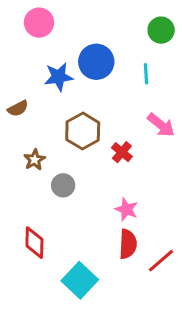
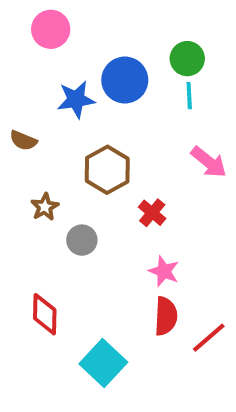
green circle: (161, 30) -> (187, 59), moved
brown semicircle: (18, 108) -> (23, 141), turned 50
red cross: (122, 152) -> (152, 213), moved

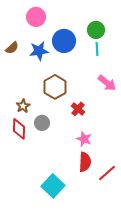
pink circle: (51, 29) -> (36, 17), moved
brown semicircle: (23, 141) -> (12, 48), moved, turned -64
red diamond: (45, 314) -> (19, 129), moved

